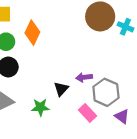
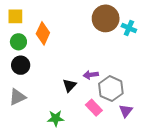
green star: (40, 107) -> (56, 118), moved
purple triangle: (122, 116) -> (126, 111), turned 32

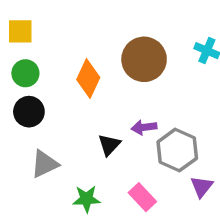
brown circle: (106, 18) -> (144, 59), moved
orange diamond: (43, 33) -> (88, 78), moved
gray triangle: (17, 97) -> (45, 164), moved
pink rectangle: (94, 108) -> (142, 197), moved

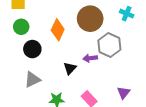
black circle: (29, 112) -> (32, 49), moved
gray hexagon: (177, 150) -> (109, 45), moved

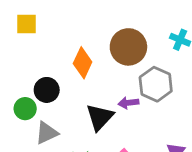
green circle: (21, 27) -> (25, 109), moved
black triangle: (70, 68) -> (100, 117), size x1.5

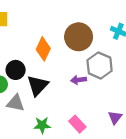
black triangle: (100, 117) -> (38, 85), moved
gray triangle: (47, 133) -> (16, 103), turned 36

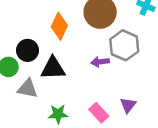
black triangle: (38, 85) -> (53, 68), turned 45
purple triangle: (115, 117) -> (128, 105), moved

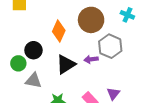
black triangle: (53, 68) -> (66, 64), moved, turned -30

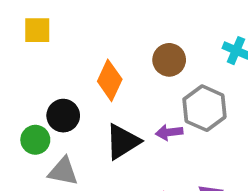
brown circle: (91, 20) -> (169, 60), size x0.7

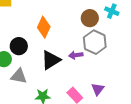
brown circle: (169, 60) -> (90, 18), moved

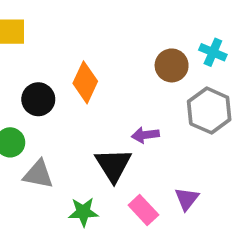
gray hexagon: (95, 42) -> (209, 111), moved
black circle: (19, 46) -> (38, 99), moved
black triangle: (51, 60) -> (113, 165), moved, turned -30

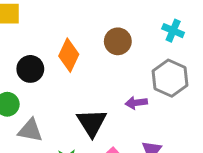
brown circle: (172, 65) -> (118, 41), moved
purple arrow: (145, 135) -> (136, 103), moved

